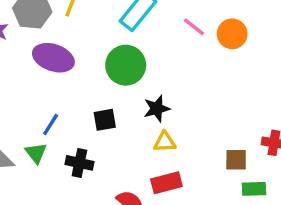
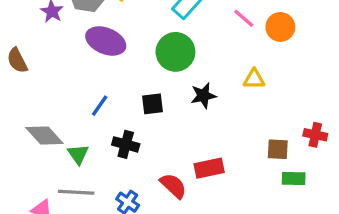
yellow triangle: (165, 142) -> (254, 79), moved
green triangle: (36, 153) -> (78, 154), moved

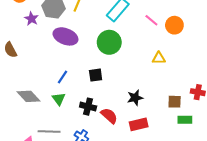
black star: (203, 96) -> (135, 98), moved
black cross: (126, 144) -> (88, 107), moved
green triangle: (78, 154) -> (59, 99), moved
red rectangle: (209, 168) -> (139, 124), moved
red semicircle: (173, 186) -> (109, 116), moved

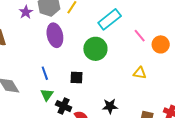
purple ellipse: (65, 36) -> (55, 35), turned 45
blue line: (63, 77) -> (45, 73), turned -64
green triangle: (59, 99) -> (47, 95), moved

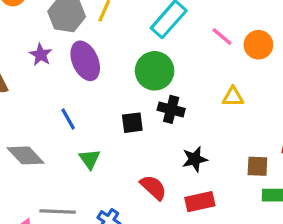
purple star: (26, 12) -> (41, 55), moved
blue line: (45, 73) -> (68, 119), moved
black cross: (64, 106) -> (171, 109), moved

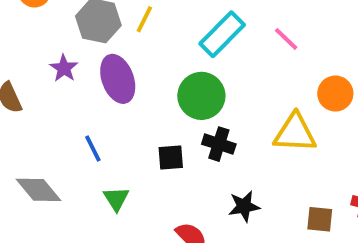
pink line: (222, 37) -> (286, 39), moved
orange circle: (258, 45) -> (335, 94), moved
yellow triangle: (233, 97) -> (295, 133), size x1.6

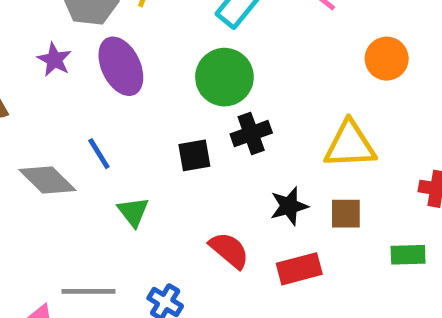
yellow triangle: (295, 133) -> (350, 145), moved
black cross: (219, 144) -> (251, 134), turned -32
gray diamond: (38, 190) -> (47, 180), moved
brown square: (320, 219) -> (346, 214), moved

